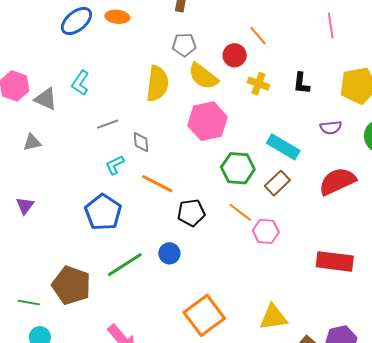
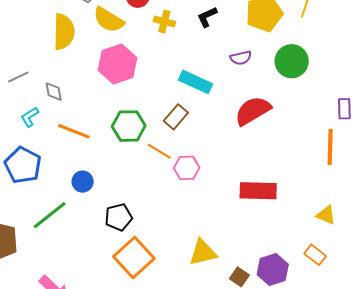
black L-shape: (301, 83) -> (207, 17), turned 65
green hexagon: (238, 168) -> (129, 126), moved
brown rectangle: (277, 183) -> (176, 117), moved
black pentagon: (191, 213) -> (118, 217), moved
blue circle: (169, 253) -> (83, 182), moved

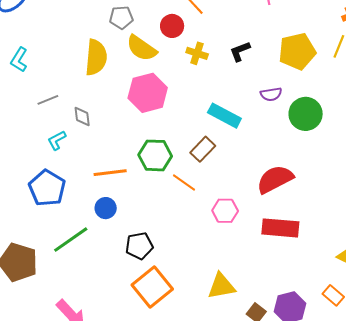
green circle: (292, 61) -> (306, 114), moved
red semicircle: (253, 111) -> (275, 179), moved
orange line: (74, 131) -> (110, 173), moved, turned -32
pink hexagon: (187, 168) -> (225, 211), moved

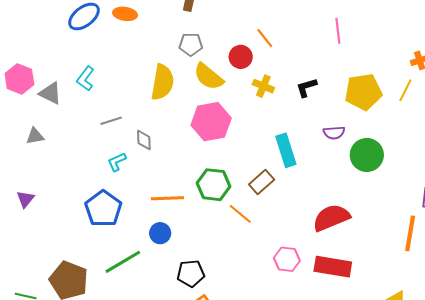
cyan rectangle: (224, 116) -> (286, 150), turned 40
pink hexagon: (225, 211) -> (287, 259), moved

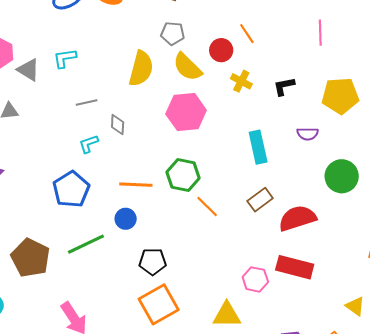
cyan L-shape: (85, 79) -> (65, 58), turned 40
green circle: (367, 155) -> (342, 176), moved
brown rectangle: (262, 182) -> (260, 200), moved
pink hexagon: (287, 259) -> (255, 279), moved

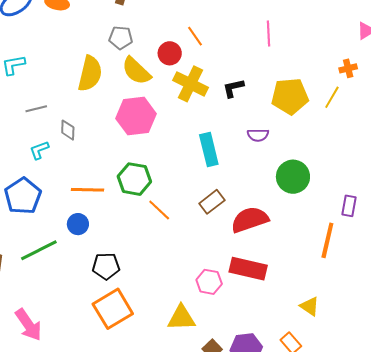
yellow cross: (241, 81) -> (191, 84), size x1.6

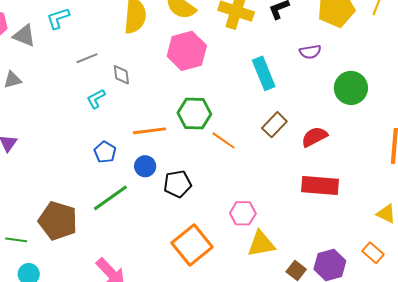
blue pentagon: (23, 196) -> (105, 152), moved, size x0.6
red semicircle: (250, 220) -> (314, 137), size x0.7
black pentagon: (106, 266) -> (178, 184), moved
pink hexagon: (209, 282) -> (243, 213), moved

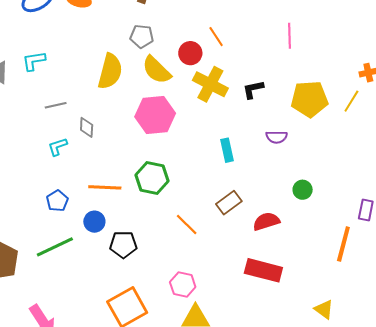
cyan rectangle: (264, 73) -> (227, 150), size x0.7
green circle: (351, 88) -> (303, 190), moved, size x0.6
orange line: (223, 140) -> (187, 225), moved

